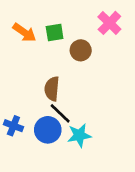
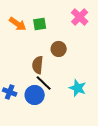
brown circle: (81, 50) -> (59, 49), moved
cyan star: (79, 135) -> (78, 88), moved, turned 30

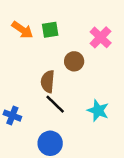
pink cross: (80, 17) -> (101, 37), moved
blue circle: (35, 95) -> (50, 143), moved

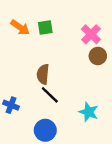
brown circle: (74, 61) -> (98, 56), moved
cyan star: (98, 111) -> (89, 112), moved

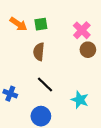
brown semicircle: (43, 74) -> (39, 52), moved

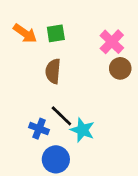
blue cross: (10, 94) -> (39, 129), moved
cyan star: (80, 100) -> (82, 130), moved

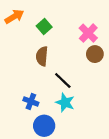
orange arrow: (25, 33) -> (14, 17), moved, turned -66
green square: (56, 33) -> (44, 26), turned -32
black line: (61, 116) -> (63, 81), moved

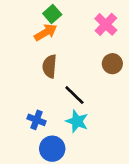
orange arrow: (14, 17) -> (46, 32), moved
green square: (44, 26) -> (52, 14), moved
pink cross: (88, 33) -> (106, 24), moved

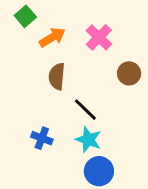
green square: (52, 14) -> (25, 16), moved
pink cross: (106, 24) -> (99, 37), moved
blue circle: (52, 149) -> (99, 171), moved

